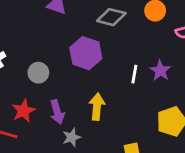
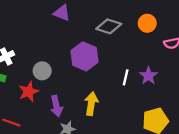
red star: (23, 111) -> (29, 92), moved

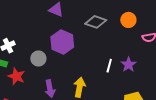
purple hexagon: (85, 56) -> (62, 42), moved
red star: (29, 92) -> (16, 76), moved, turned -30

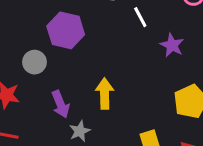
white line: (109, 66) -> (140, 17), moved, turned -32

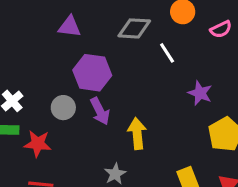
purple star: (172, 45) -> (200, 93), moved
purple arrow: (60, 104) -> (100, 111), moved

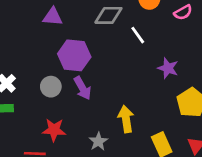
yellow arrow: (137, 134) -> (126, 119), moved
red star: (38, 144) -> (54, 130), moved

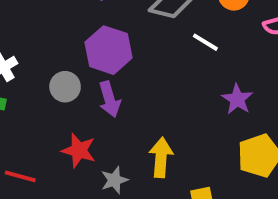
white line: (138, 35) -> (205, 42), turned -36
red star: (54, 130) -> (79, 150), moved

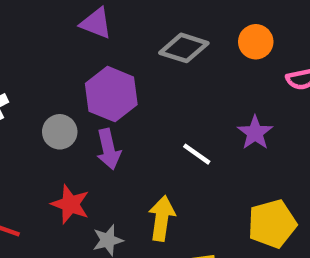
white line: (205, 42) -> (197, 154), moved
purple star: (237, 99) -> (255, 133), moved

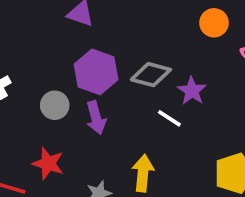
gray diamond: (184, 48) -> (151, 75), moved
purple star: (255, 133) -> (192, 91), moved
red star: (70, 204) -> (48, 163), moved

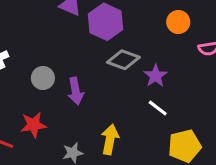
purple hexagon: (96, 72) -> (105, 22), moved
white line: (169, 118) -> (158, 108), moved
red star: (48, 163) -> (33, 125), turned -30

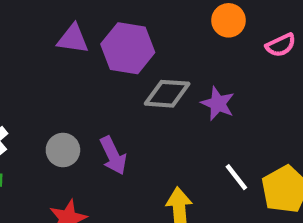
white line: (158, 108) -> (236, 177), moved, turned 30

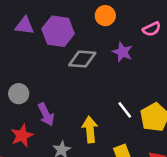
orange circle: (229, 20) -> (105, 16), moved
purple star: (218, 104) -> (122, 52), moved
purple arrow: (113, 156) -> (46, 114), moved

